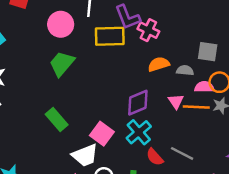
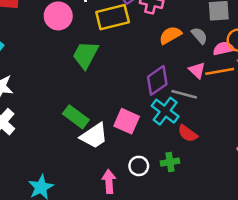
green trapezoid: (62, 64) -> (85, 55), moved
gray semicircle: (185, 70) -> (199, 36), turned 56
gray line: (182, 153) -> (184, 94), moved
white trapezoid: (85, 155) -> (94, 136), moved

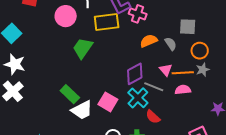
pink semicircle: (223, 48) -> (183, 90), moved

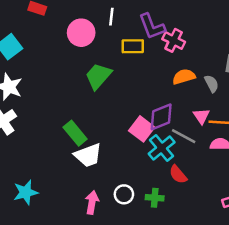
yellow rectangle: (107, 22) -> (133, 46), size x0.7
pink square: (108, 102) -> (142, 129), moved

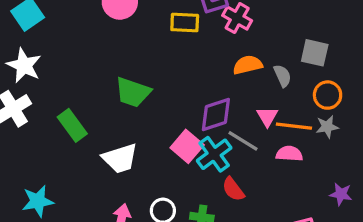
green trapezoid: (98, 76) -> (133, 92), moved, turned -116
pink square: (142, 129) -> (187, 146), moved
green rectangle: (75, 133) -> (72, 125), moved

